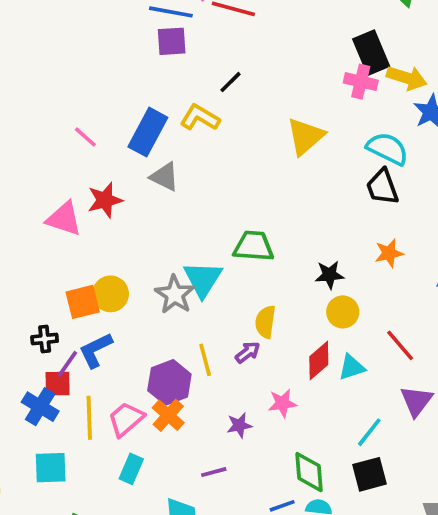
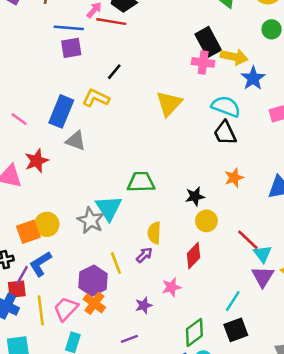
cyan triangle: (352, 367) -> (263, 254), moved, turned -42
green diamond: (309, 472) -> (194, 332), turned 64

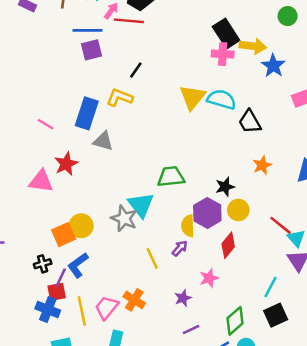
cyan semicircle: (226, 106) -> (221, 99), moved
purple hexagon: (93, 281) -> (207, 213), moved
purple line: (129, 339) -> (191, 330), moved

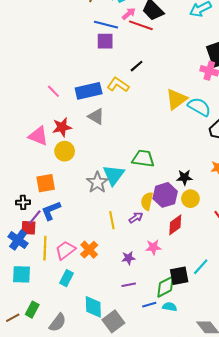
blue rectangle: (87, 113) -> (89, 91), turned 45
yellow circle: (81, 226) -> (65, 151), moved
black square: (276, 315) -> (179, 276), moved

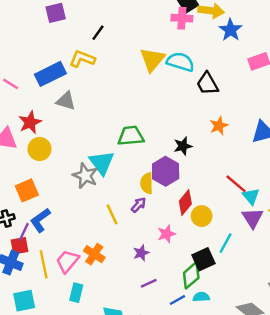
yellow circle: (190, 199) -> (202, 216), moved

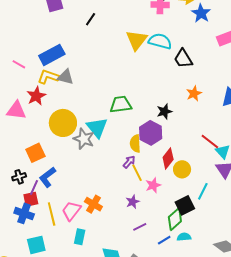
yellow L-shape: (82, 59) -> (48, 77), moved
yellow circle: (40, 149) -> (63, 123), moved, size x1.4
yellow line: (112, 214) -> (137, 173), moved

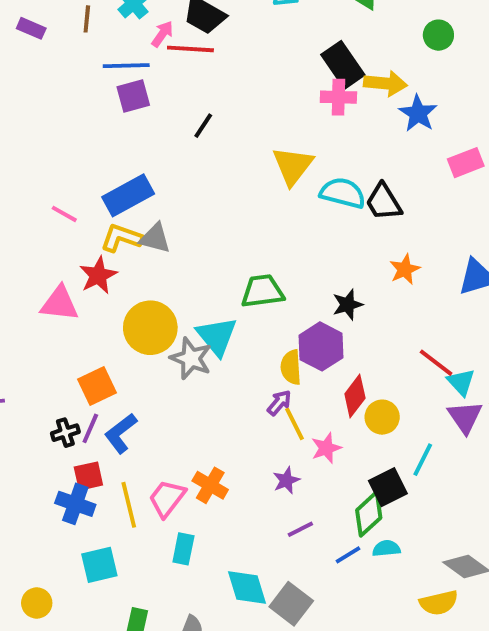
cyan semicircle: (160, 41) -> (343, 193), moved
purple line: (34, 188) -> (90, 428), moved

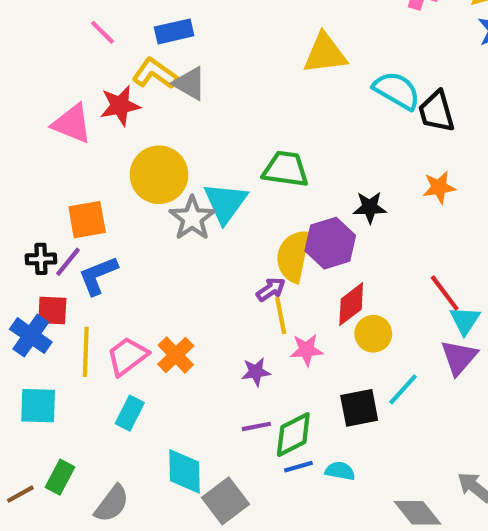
yellow triangle: (293, 166) -> (325, 54), moved, turned 30
blue rectangle: (128, 195) -> (174, 31), size x0.7
yellow semicircle: (291, 367) -> (293, 256), size x1.4
green diamond: (369, 514) -> (293, 435), moved

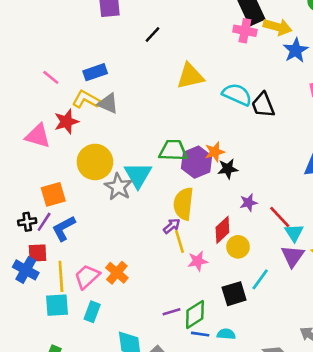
orange star: (439, 187) -> (215, 152), moved
purple hexagon: (330, 243) -> (197, 162), moved
purple star: (256, 372) -> (249, 203), moved
cyan square: (38, 406) -> (57, 305), moved
blue line: (298, 467) -> (200, 334), turned 30

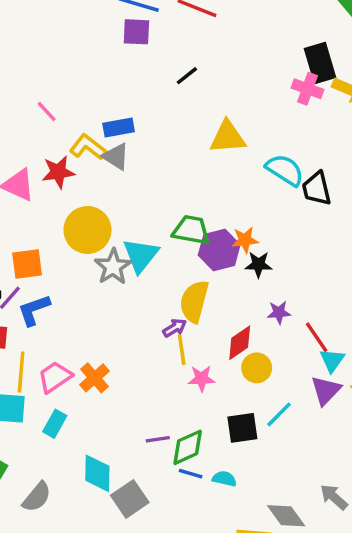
blue rectangle: (95, 72) -> (119, 128), moved

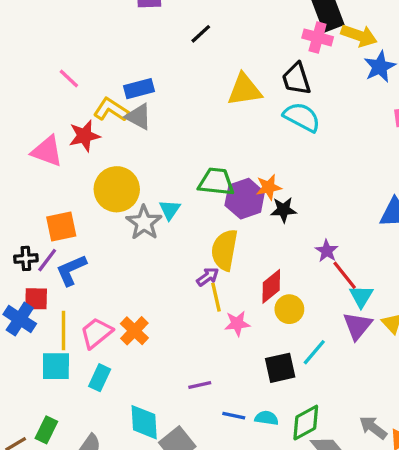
black trapezoid: (317, 189) -> (296, 79), moved
cyan triangle: (141, 255) -> (170, 210), size x0.6
purple star: (279, 312) -> (327, 251), moved, turned -30
green diamond: (188, 447) -> (306, 423), moved

